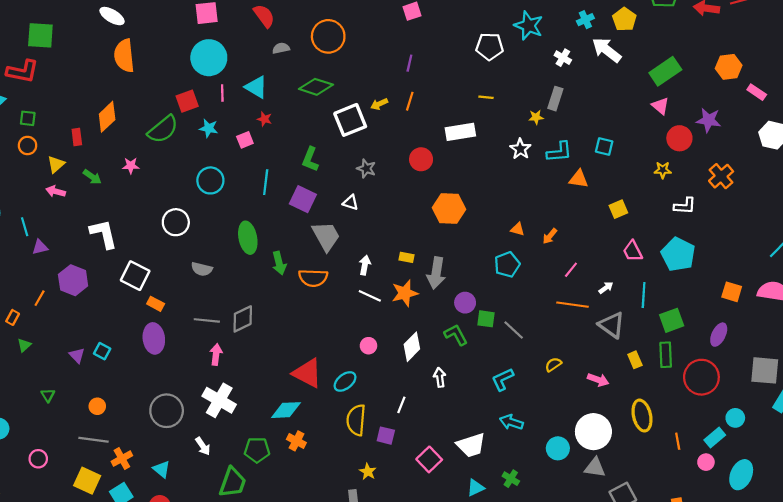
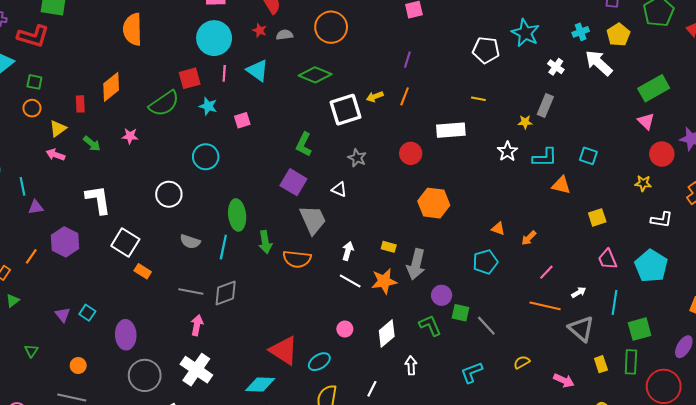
red star: (264, 119) -> (260, 30), moved
cyan line: (266, 182) -> (223, 247), moved
purple ellipse: (154, 338) -> (126, 335), moved

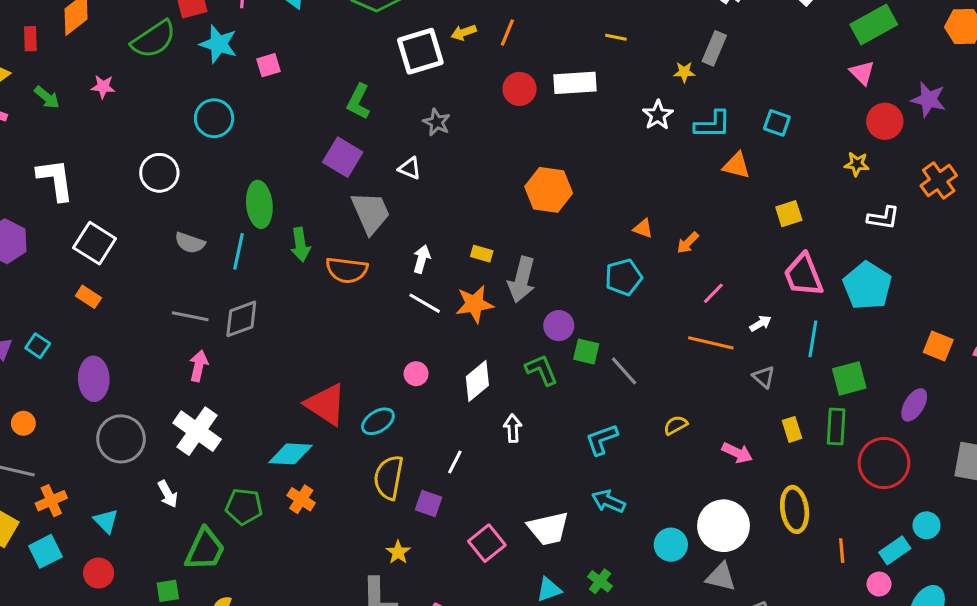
cyan star: (208, 106) -> (218, 44), size x1.4
red circle: (411, 153) -> (520, 89), moved
pink trapezoid: (608, 259) -> (803, 275), size x1.4
orange rectangle: (143, 271) -> (88, 297), moved
gray triangle: (581, 329) -> (764, 377), size x0.6

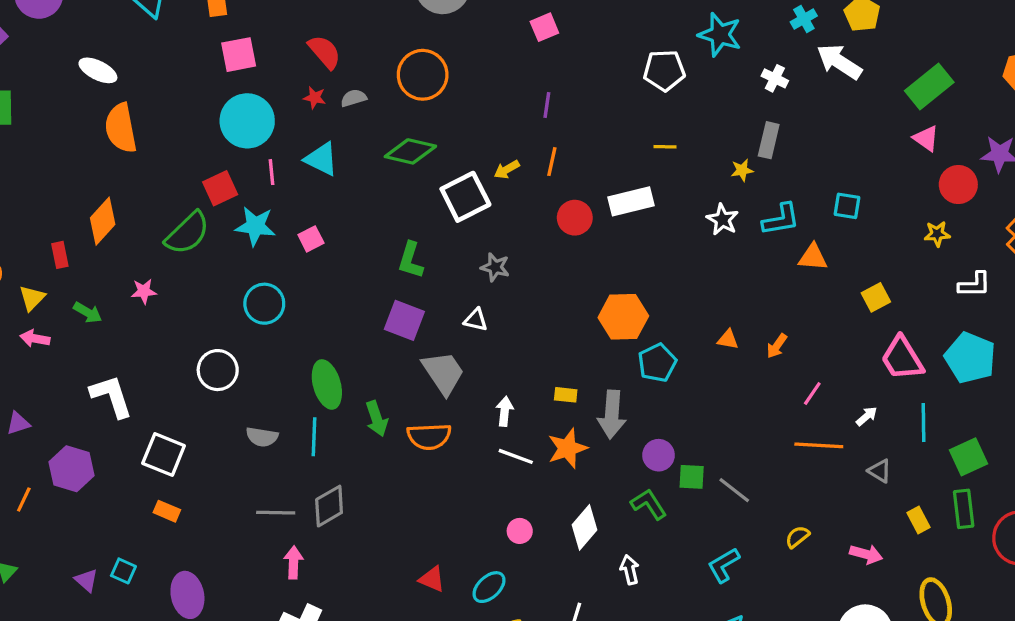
cyan pentagon: (624, 277) -> (657, 363), moved
red triangle: (326, 404) -> (432, 579), size x0.6

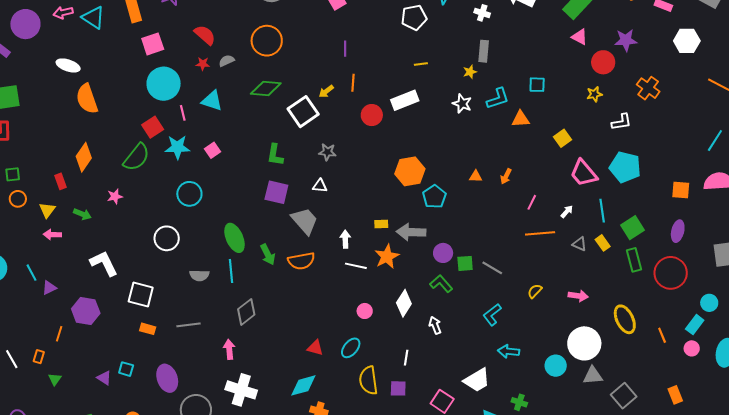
gray arrow: (612, 414) -> (411, 232), turned 96
gray line: (276, 513) -> (189, 325), moved
yellow rectangle: (919, 520) -> (603, 243), moved

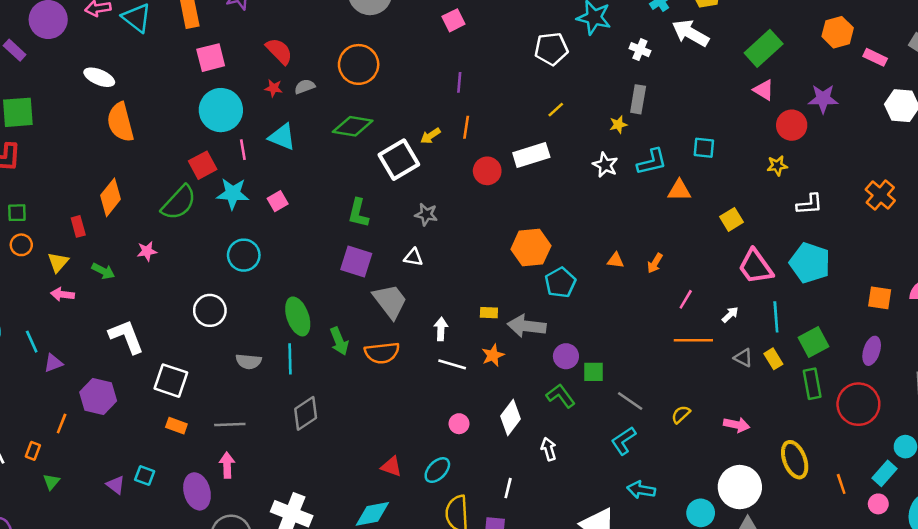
yellow line: (421, 64) -> (556, 110), turned -40
orange cross: (648, 88) -> (880, 195), moved
orange star: (387, 256) -> (493, 355), size x0.7
gray line: (492, 268) -> (630, 401), moved
pink arrow: (229, 349) -> (227, 465), moved

